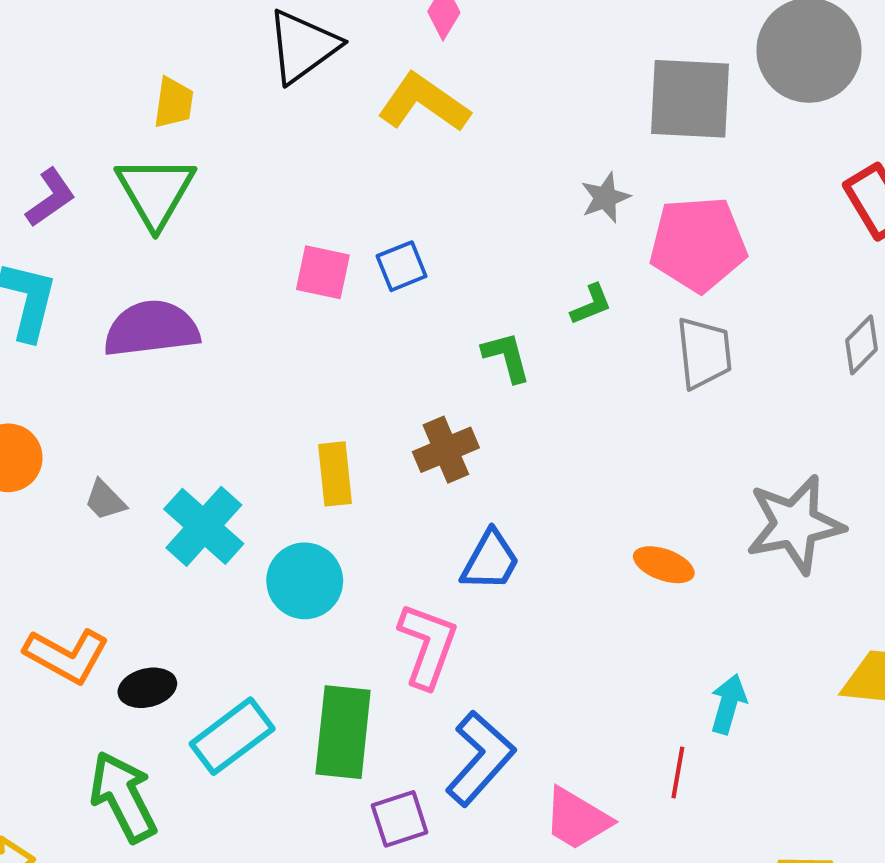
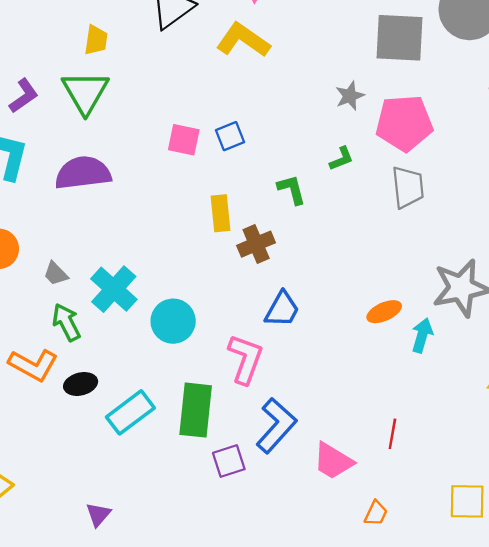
yellow rectangle: (335, 474) -> (220, 213), moved
orange ellipse: (664, 565) -> (384, 312), turned -44
cyan arrow: (728, 704) -> (422, 335), moved
green arrow: (123, 797) -> (66, 322), moved, size x0.7

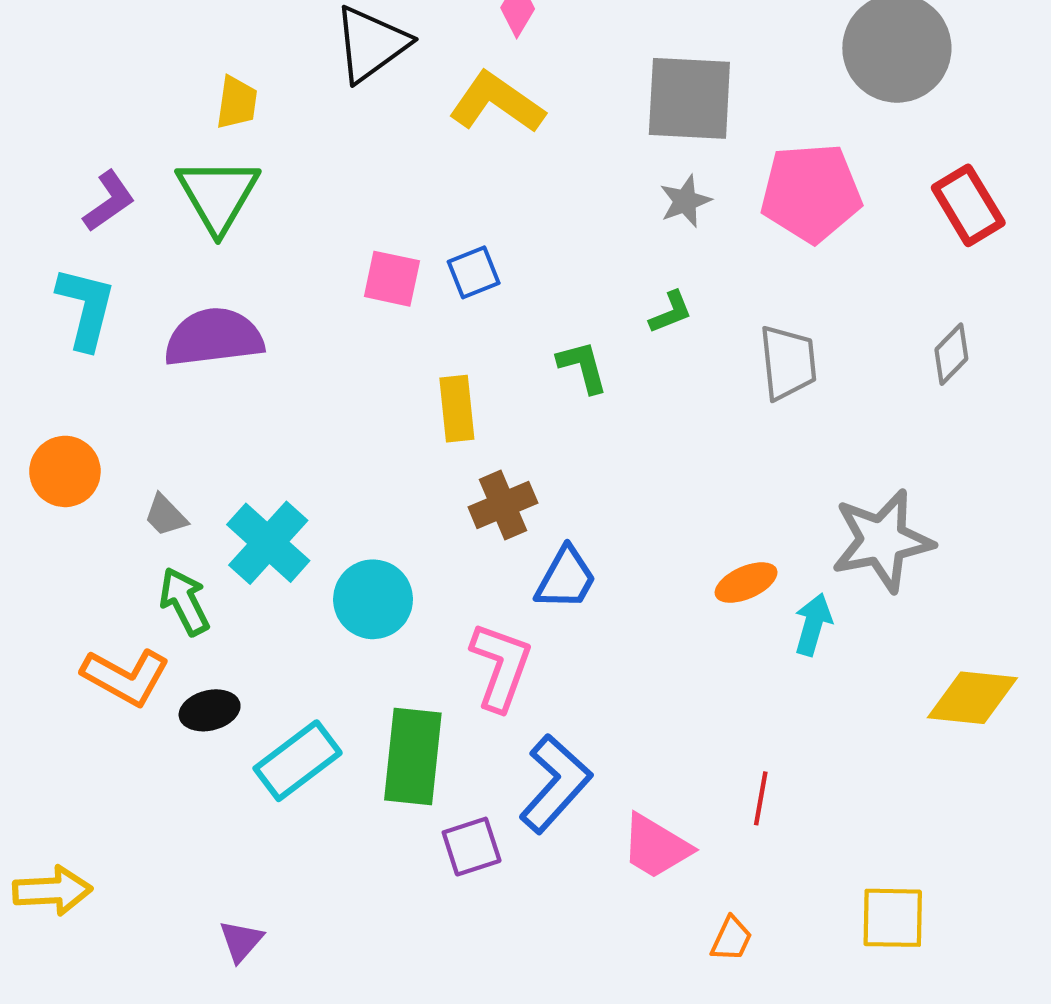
gray square: (400, 38) -> (689, 98), moved
pink pentagon: (404, 123) -> (811, 193), moved
brown cross: (256, 244) -> (503, 505), moved

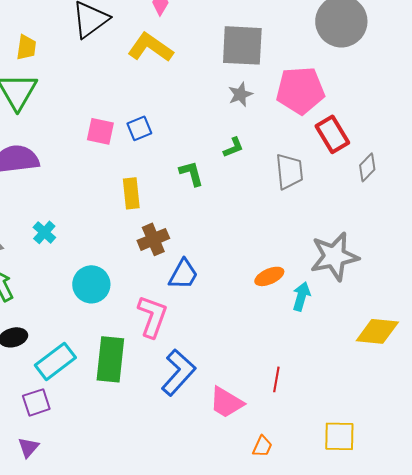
red rectangle: (968, 205) -> (332, 134), moved
cyan cross: (268, 543) -> (44, 232), moved, size x0.6
purple square: (472, 847) -> (36, 402), moved

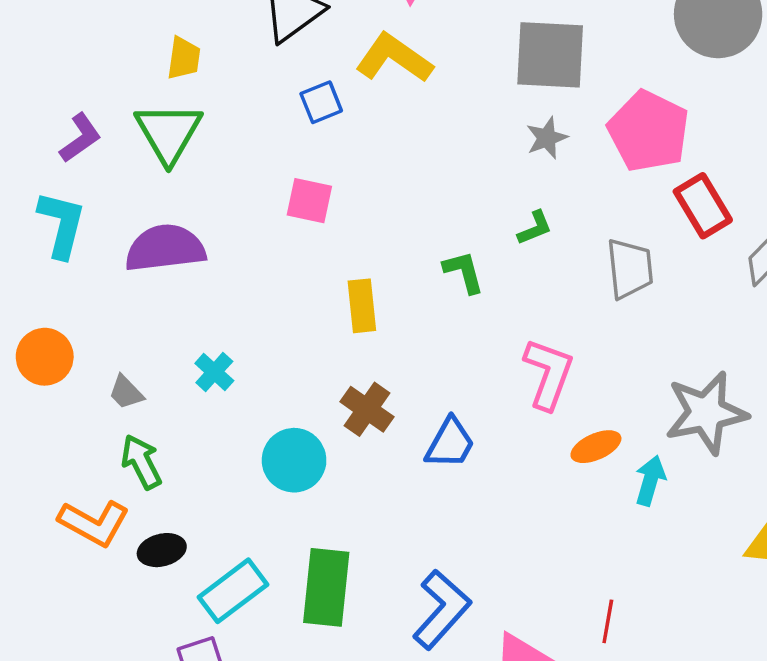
pink pentagon: (300, 90) -> (649, 131), turned 30
blue square: (139, 128) -> (321, 102), moved
brown cross: (153, 239) -> (367, 409), moved, turned -32
pink L-shape: (152, 316) -> (548, 374), moved

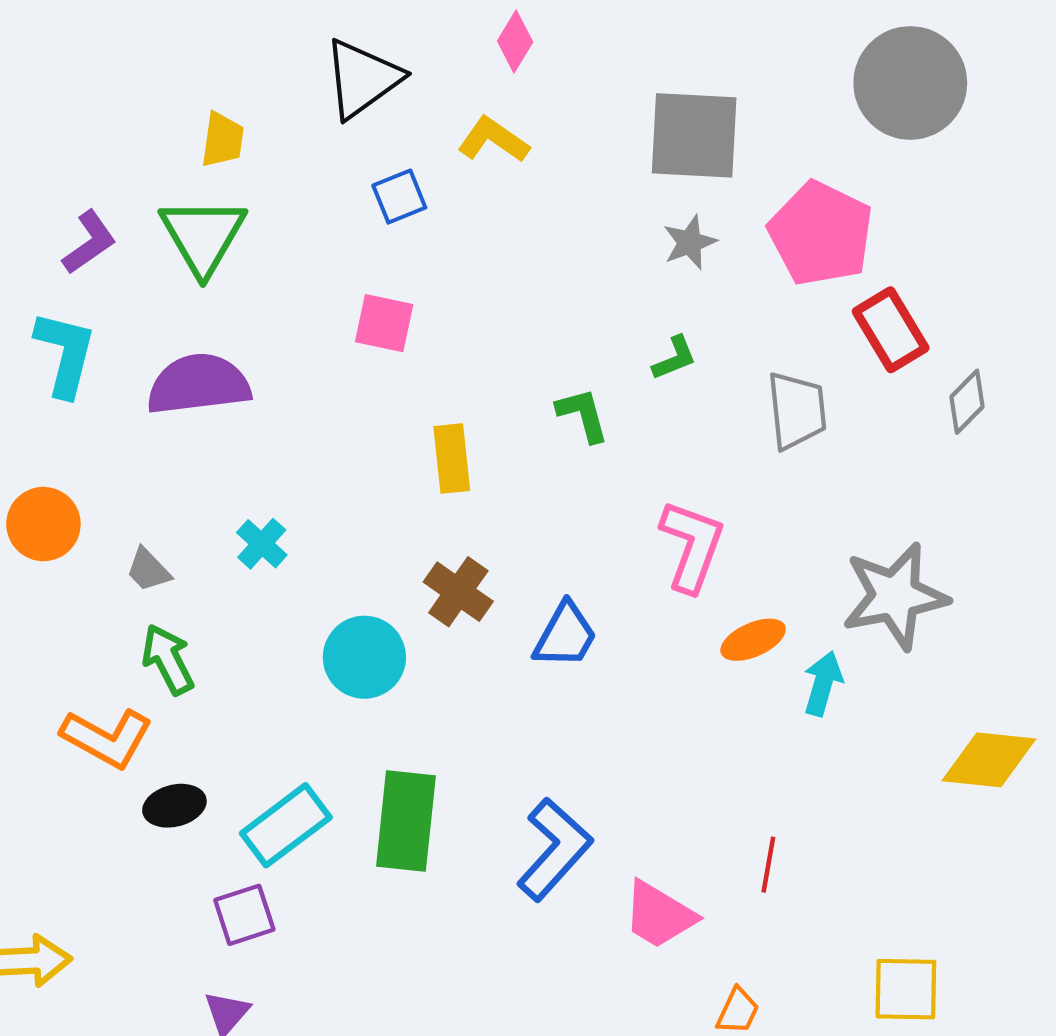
yellow L-shape: (394, 58) -> (493, 140), size x0.7
black ellipse: (162, 550) -> (174, 806), moved

